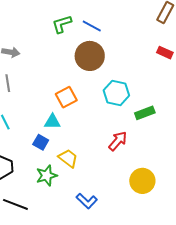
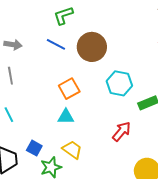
blue line: (92, 26) -> (56, 44), moved
cyan triangle: (52, 122) -> (66, 117), moved
blue square: (41, 142) -> (34, 148), moved

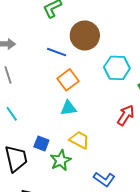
blue line: (56, 44) -> (57, 52), moved

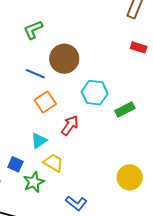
cyan triangle: (68, 108) -> (39, 141), moved, turned -30
red arrow: (126, 115) -> (70, 125), moved

